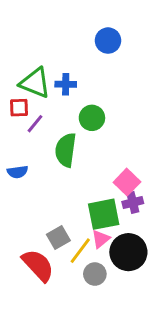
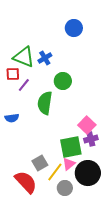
blue cross: (66, 84) -> (45, 58), turned -32

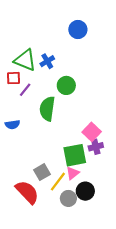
black circle: (88, 173) -> (85, 191), moved, size x0.7

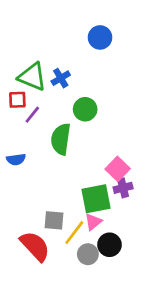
gray square: (42, 172) -> (54, 220), turned 35

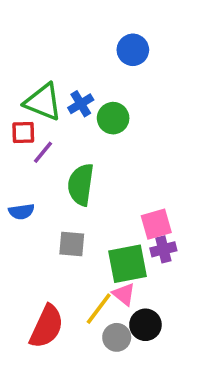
green circle: (85, 109) -> (113, 118), moved
pink square: (118, 169) -> (156, 224), turned 30
gray square: (54, 220) -> (72, 244), moved
pink triangle: (93, 222) -> (124, 294), turned -42
red semicircle: (35, 246) -> (47, 327), turned 68

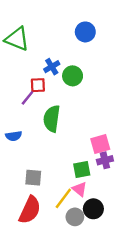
green triangle: (43, 102) -> (17, 39), moved
red square: (23, 133) -> (38, 85), moved
gray square: (72, 244) -> (33, 178), moved
green square: (127, 264) -> (82, 170), size x0.7

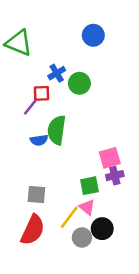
blue semicircle: (14, 136) -> (39, 140), moved

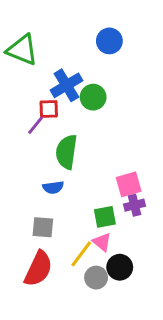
blue cross: (57, 73) -> (66, 85), size x1.5
blue semicircle: (39, 140) -> (53, 187), moved

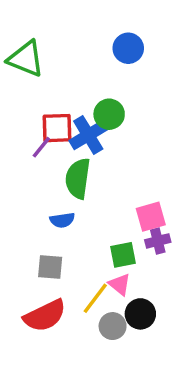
blue cross: (66, 85) -> (88, 135), moved
red square: (49, 109) -> (57, 128), size x1.4
red semicircle: (38, 269) -> (45, 316), turned 39

